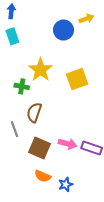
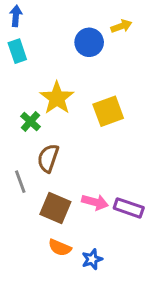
green cross: (22, 86) -> (30, 121), turned 32

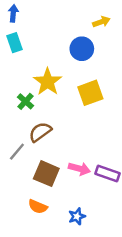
blue circle: (89, 42) -> (82, 49), moved
brown semicircle: (48, 158) -> (40, 132), turned 35
gray line: (20, 182) -> (17, 152), turned 60
orange semicircle: (60, 248) -> (38, 207), moved

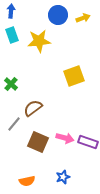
blue circle: (82, 49) -> (58, 15), moved
yellow star: (48, 82) -> (39, 41), moved, turned 30
green cross: (26, 101) -> (11, 84), moved
orange semicircle: (38, 207) -> (27, 181), moved, turned -35

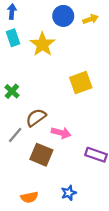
yellow star: (39, 41) -> (42, 44), turned -30
pink arrow: (65, 138) -> (61, 133), moved

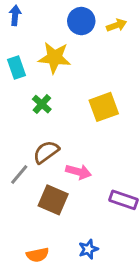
cyan rectangle: (13, 38) -> (16, 67), moved
yellow star: (42, 44) -> (55, 58), turned -30
green cross: (12, 91) -> (42, 104), moved

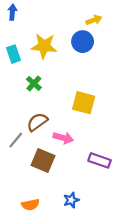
blue circle: (81, 21) -> (83, 42), moved
yellow square: (104, 107) -> (84, 103), moved, turned 35

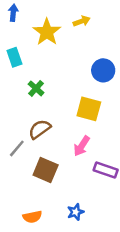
yellow arrow: (94, 20) -> (82, 21), moved
blue circle: (83, 42) -> (103, 70), moved
yellow star: (44, 46) -> (47, 32), moved, turned 30
pink arrow: (63, 138) -> (82, 146), moved, turned 108

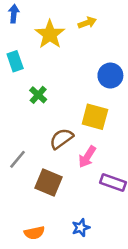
brown semicircle: (40, 129) -> (61, 139), moved

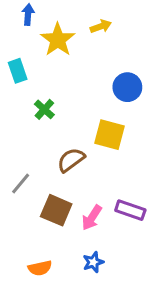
blue arrow: (14, 14) -> (28, 14), moved
pink arrow: (87, 157) -> (92, 218), moved

